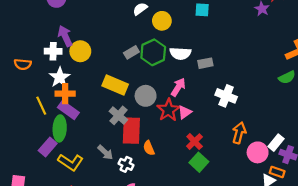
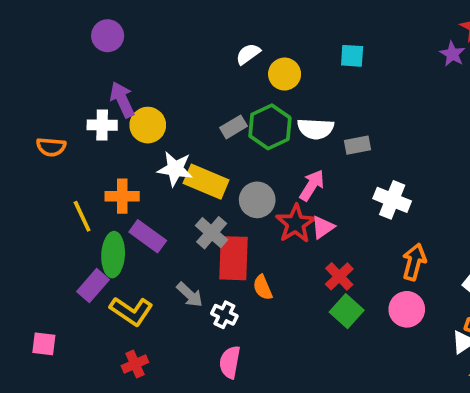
white star: (60, 77) -> (175, 169), moved, turned -30
purple rectangle: (68, 110) -> (148, 236), moved
pink circle: (258, 152) -> (407, 309), moved

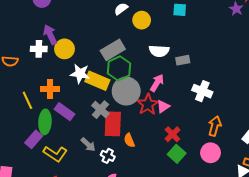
gray rectangle: (233, 127) -> (113, 50), size x1.6
green hexagon: (270, 127) -> (119, 68), moved
gray circle: (257, 200) -> (126, 91), size x1.4

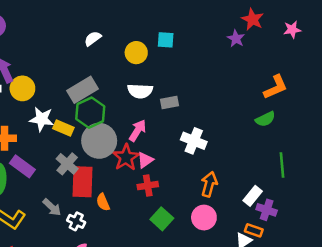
yellow circle: (142, 20) -> (136, 53), moved
yellow rectangle: (97, 81) -> (63, 128), size x0.7
red cross: (172, 134) -> (148, 186), moved, turned 35

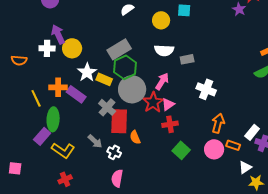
white star: (42, 119) -> (87, 72), turned 30
purple rectangle: (22, 166) -> (76, 94), moved
orange rectangle: (254, 230) -> (233, 145), moved

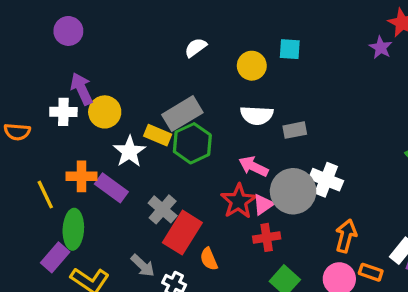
yellow rectangle: (104, 79) -> (158, 135), moved
pink arrow: (162, 81) -> (253, 166), turned -96
gray circle: (132, 89) -> (293, 191), moved
red rectangle: (119, 121) -> (182, 233), turned 30

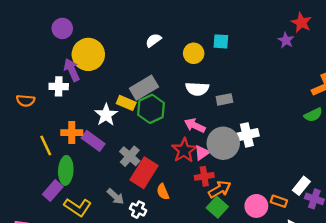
yellow circle: (105, 112) -> (88, 54), moved, size x1.4
white cross: (326, 180) -> (247, 135), turned -35
orange arrow: (346, 236) -> (220, 189), moved, turned 45

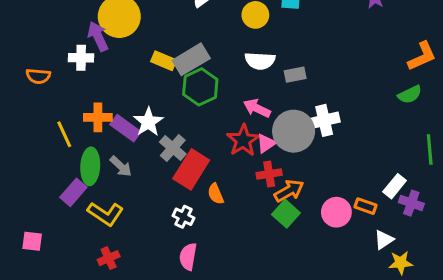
yellow rectangle: (126, 103) -> (164, 61), moved
white star: (106, 115) -> (148, 122), moved
gray arrow: (116, 196) -> (121, 166), moved

